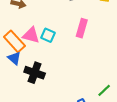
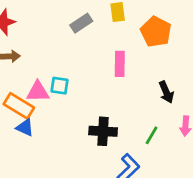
pink rectangle: (82, 28) -> (120, 64), moved
black cross: (35, 73) -> (103, 131), moved

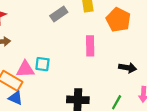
black arrow: (166, 92) -> (128, 68), turned -56

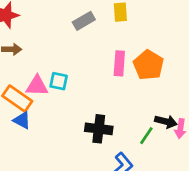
orange pentagon: (118, 20) -> (149, 65), moved
black arrow: (128, 68) -> (166, 122), moved

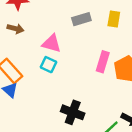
pink triangle: (37, 86) -> (52, 43), moved

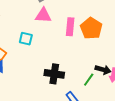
pink triangle: (52, 43) -> (43, 15), moved

